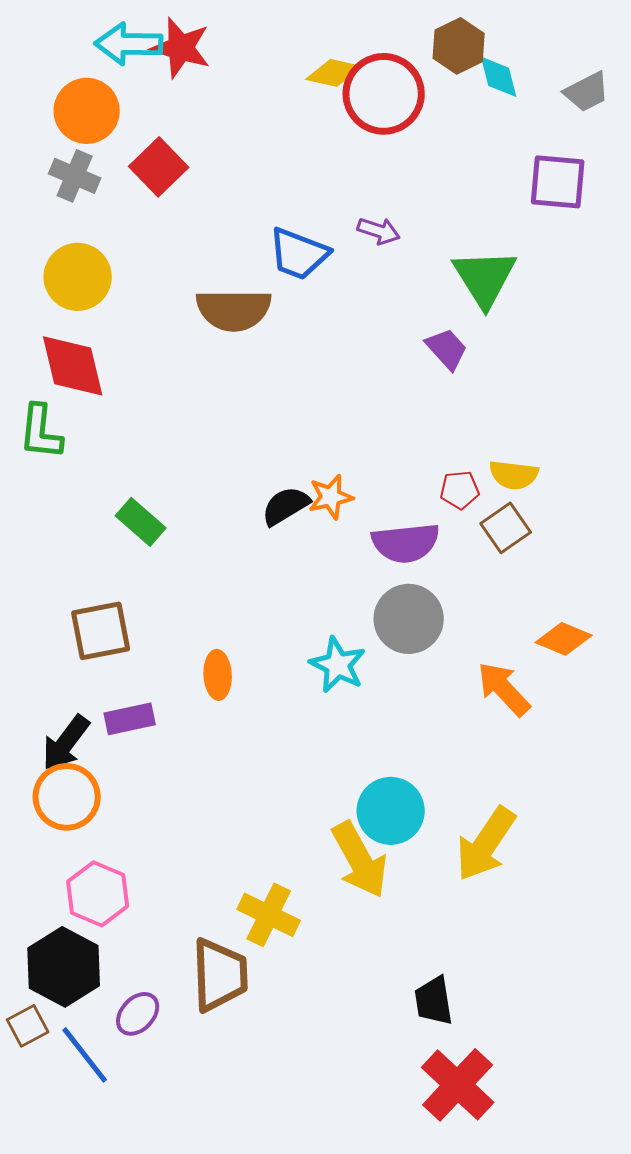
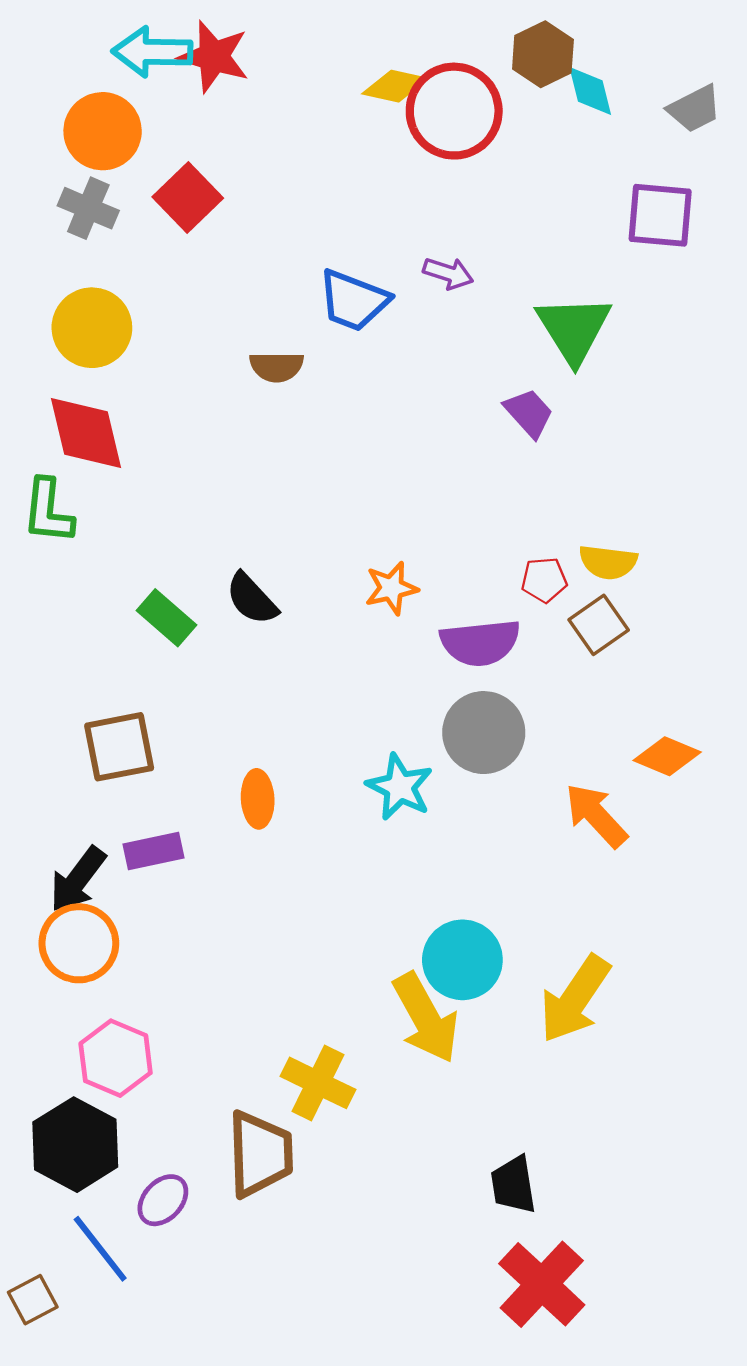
brown semicircle: (234, 310) -> (277, 367), size x0.6
black semicircle: (286, 506) -> (252, 599), moved, turned -102
brown square: (28, 1026) -> (33, 1300), moved

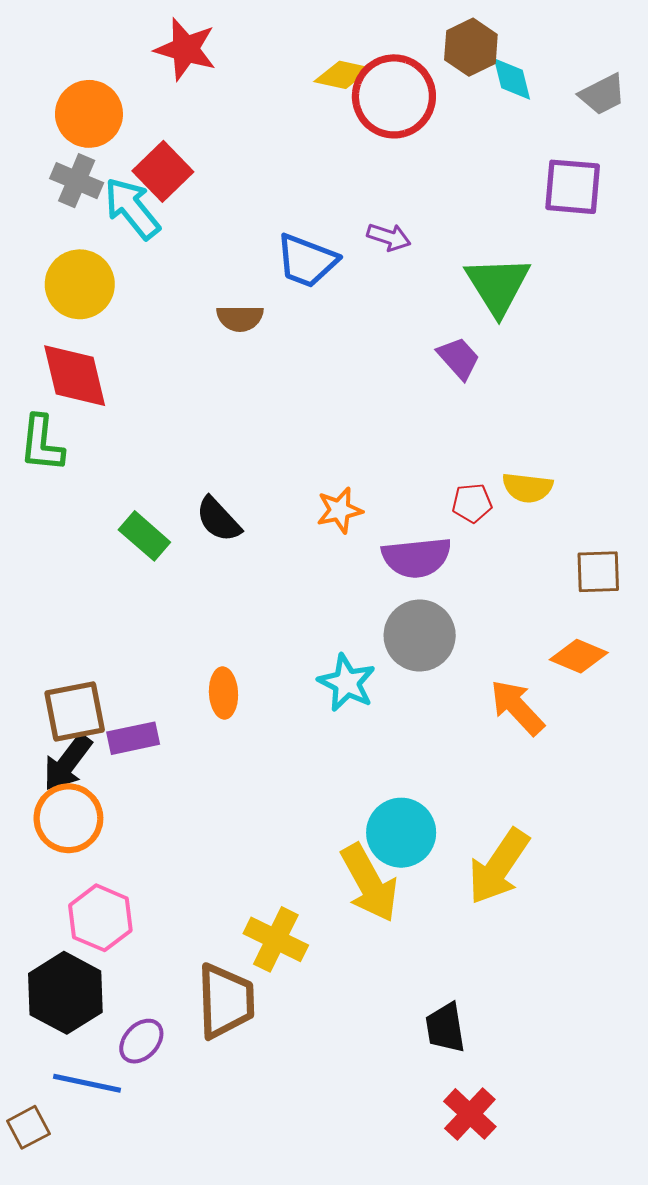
cyan arrow: (152, 52) -> (132, 208), moved, turned 50
brown square: (599, 625) -> (598, 572), moved, turned 33
brown square: (119, 747) -> (75, 711), moved
blue line: (100, 1249) -> (87, 1083), turned -40
red cross: (542, 1284) -> (470, 1114), size x0.7

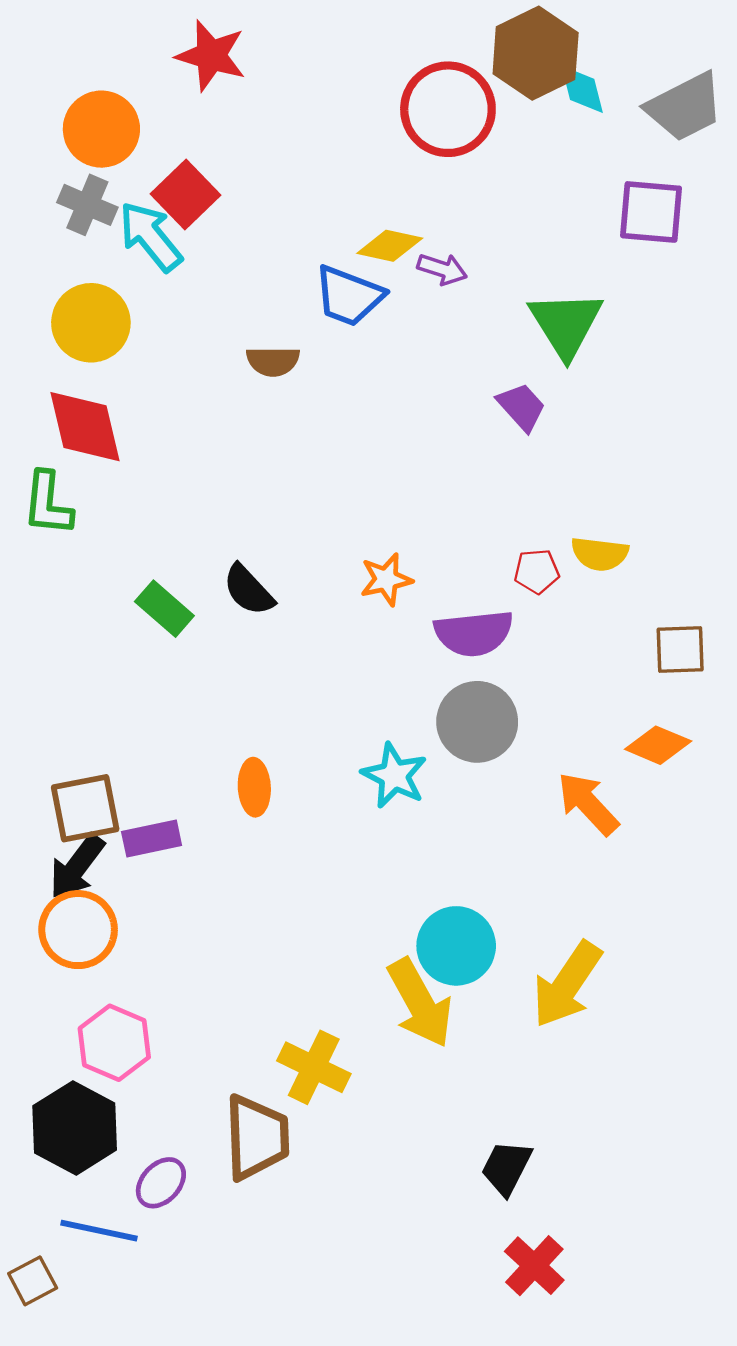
brown hexagon: (471, 47) -> (536, 53), size x1.4
yellow diamond: (343, 75) -> (390, 246), moved
gray trapezoid: (602, 94) -> (685, 107), size x1.5
black trapezoid: (445, 1028) -> (506, 1168), turned 36

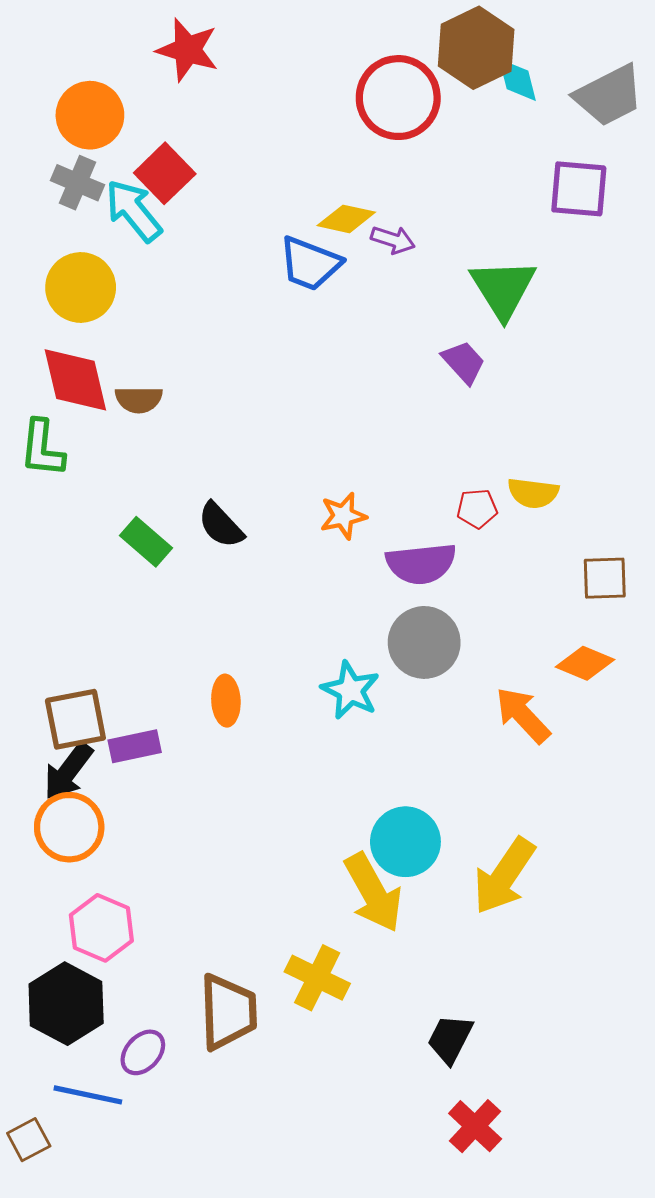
brown semicircle: (273, 361) -> (139, 400), moved
yellow cross: (314, 1067) -> (317, 978), moved

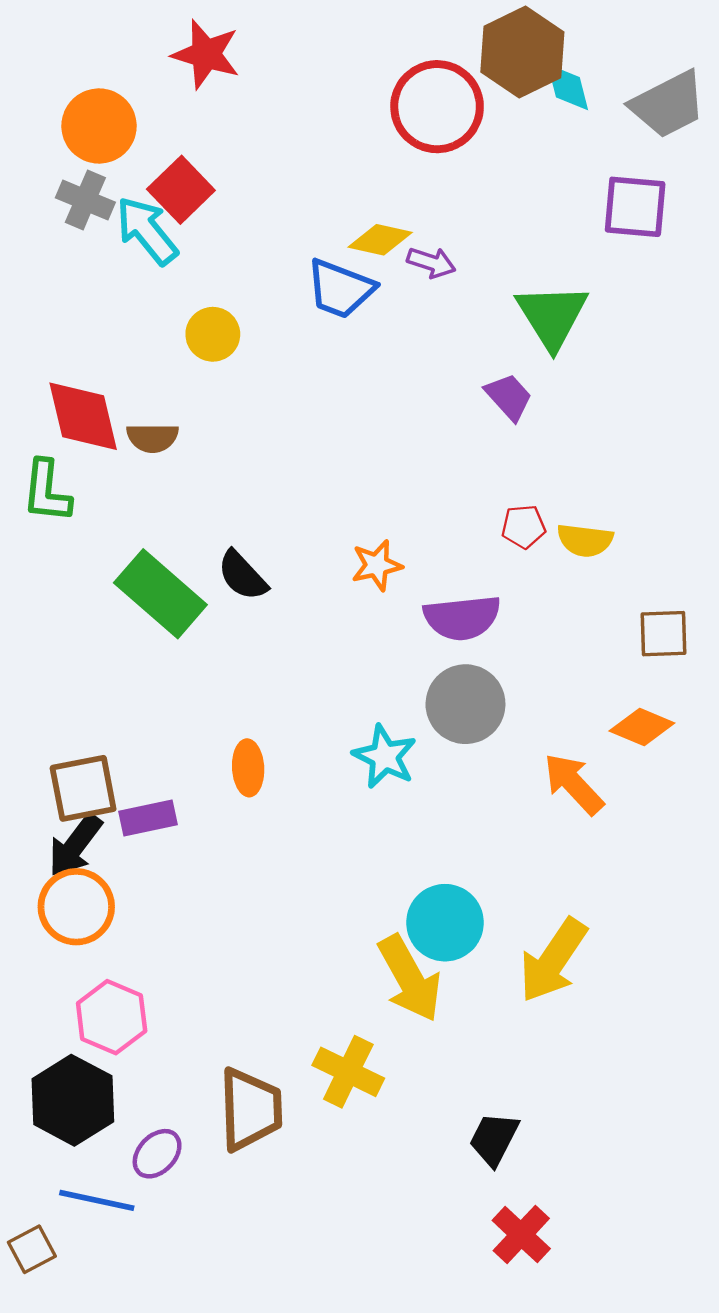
yellow circle: (81, 287) -> (213, 334), moved, size x0.7
red pentagon: (477, 509) -> (524, 527), moved
green rectangle: (146, 542) -> (160, 594), size x1.6

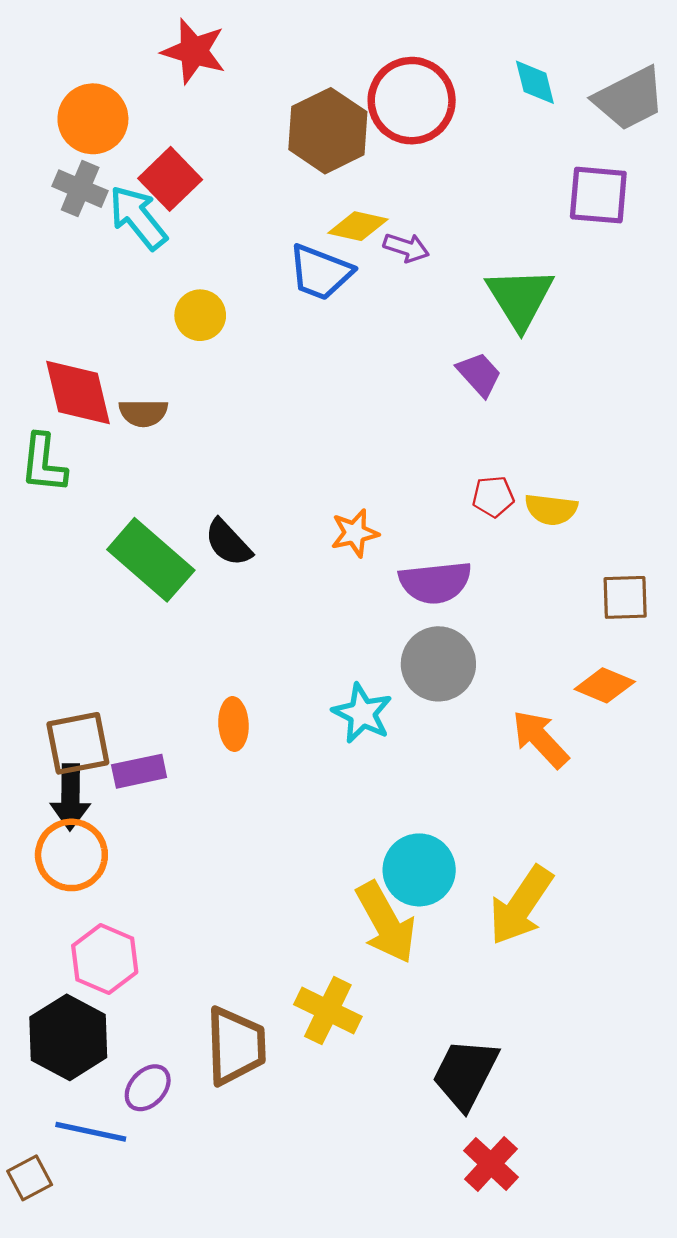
brown hexagon: (522, 52) -> (328, 131), moved
black arrow: (75, 845) -> (70, 797), turned -36
black trapezoid: (494, 1139) -> (465, 1074), size x1.4

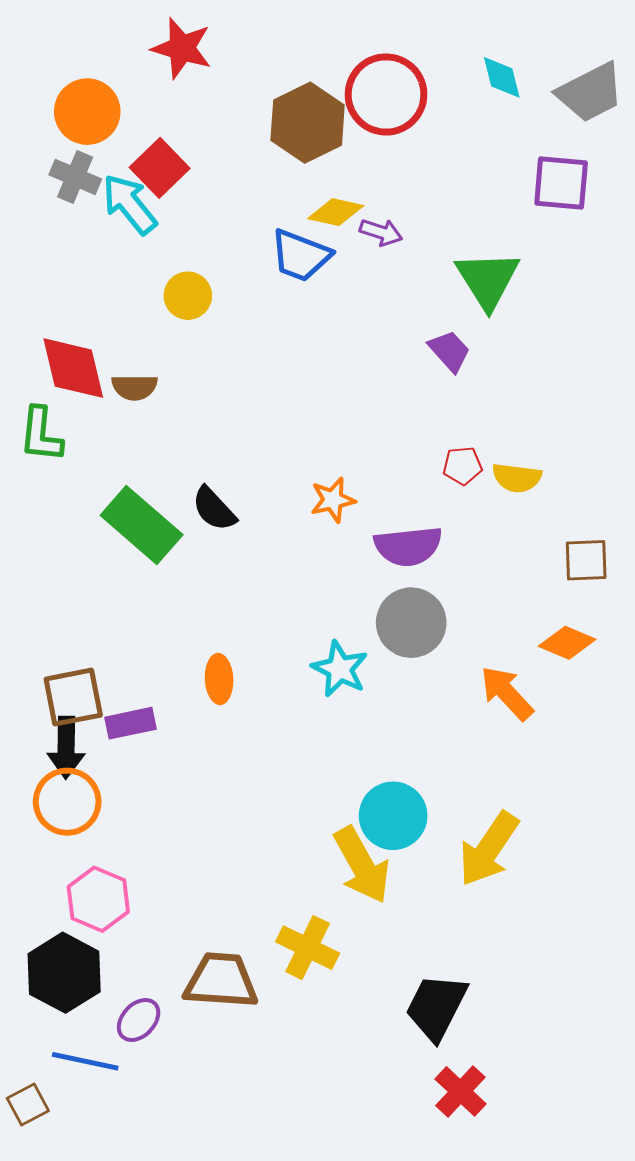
brown trapezoid: (236, 1046) -> (221, 981), turned -84

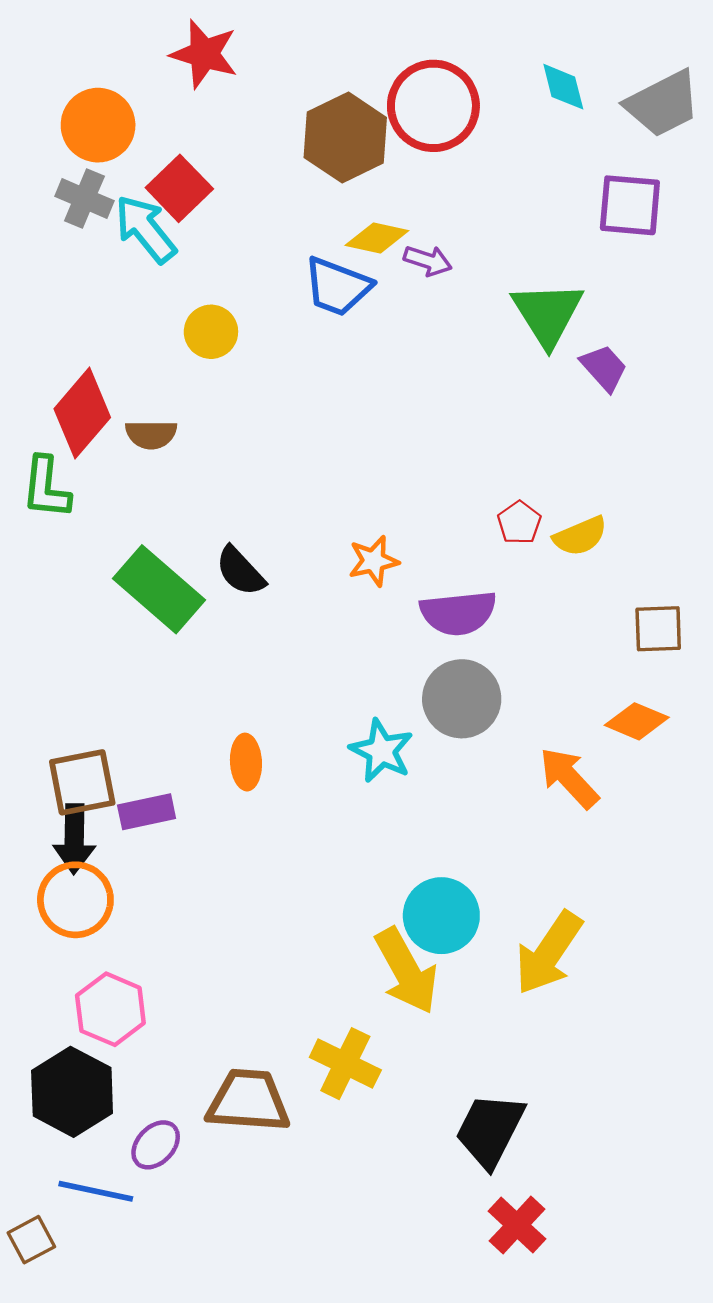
purple trapezoid: (449, 351) -> (604, 368), moved
red diamond: (73, 368) -> (82, 413), turned 54
red pentagon: (462, 466) -> (519, 523), turned -30
yellow semicircle: (517, 478) -> (580, 536), turned -30

